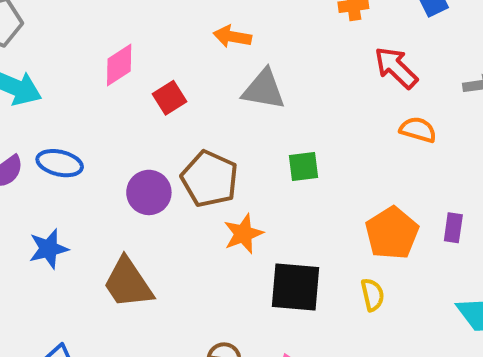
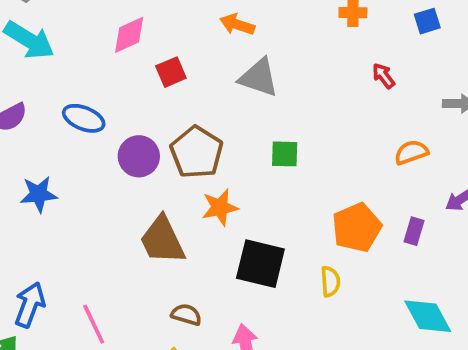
red arrow: (396, 68) -> (384, 76), size x0.6
orange semicircle: (418, 130) -> (411, 152), moved, turned -44
blue ellipse: (60, 163) -> (84, 118), moved
brown trapezoid: (128, 283) -> (162, 240), moved

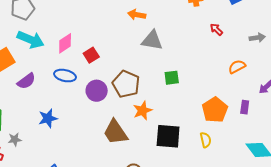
pink diamond: (129, 35) -> (65, 43), moved
red square: (171, 72) -> (91, 55), moved

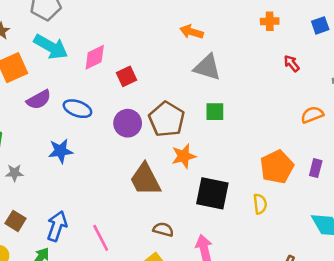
blue ellipse: (65, 76) -> (77, 109), moved
green square: (172, 78) -> (215, 112), moved

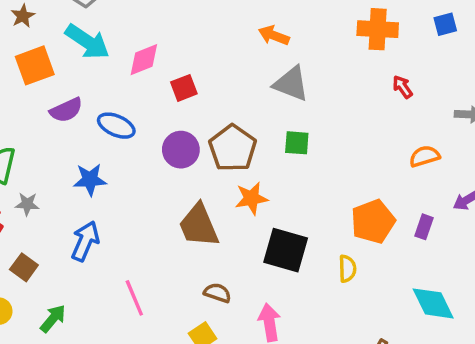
orange cross: (270, 21) -> (378, 29), size x1.6
blue square: (320, 25) -> (445, 24), moved
blue arrow: (57, 226) -> (85, 241), moved

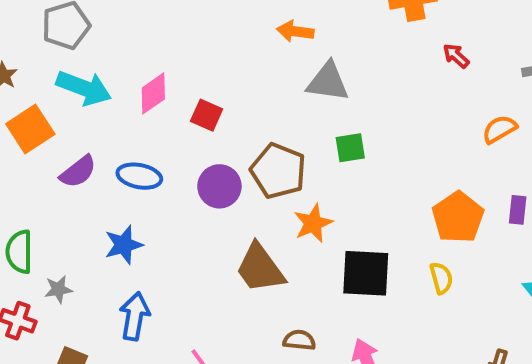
red square: (184, 88) -> (207, 115), turned -32

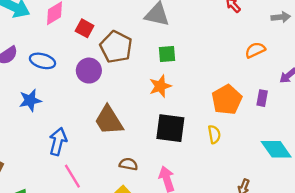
brown pentagon: (278, 171) -> (116, 47), moved
orange star: (313, 223) -> (160, 86), moved
blue arrow: (135, 316) -> (58, 141), moved

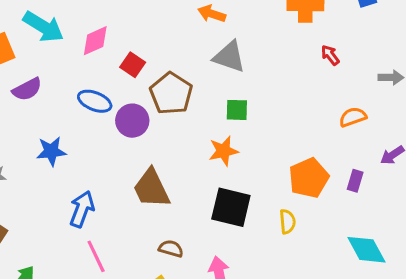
blue ellipse: (42, 61) -> (95, 101), moved

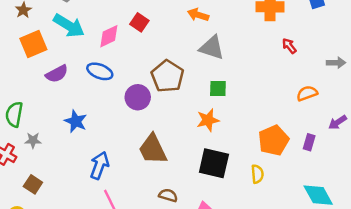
red square: (133, 65) -> (139, 22), moved
blue ellipse: (95, 101) -> (100, 71), moved
blue star: (51, 151) -> (76, 121), turned 30

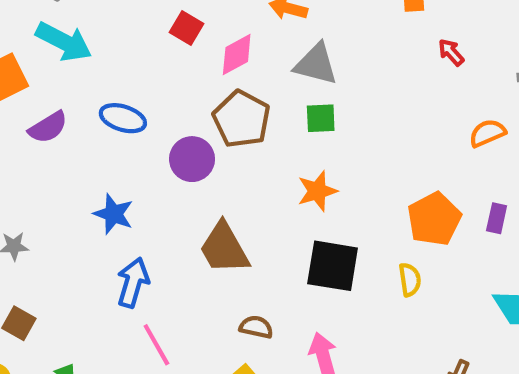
pink diamond: (109, 36) -> (237, 55), moved
green square: (218, 88) -> (321, 118), moved
blue star: (76, 121) -> (113, 214), moved

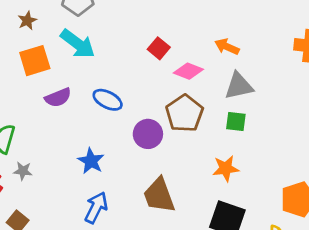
pink diamond: (237, 55) -> (188, 71), turned 40
gray triangle: (316, 64) -> (239, 86), turned -36

